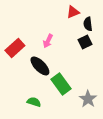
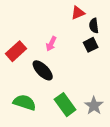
green rectangle: (61, 84) -> (65, 105), moved
green semicircle: (34, 102) -> (25, 102), moved, size x1.5

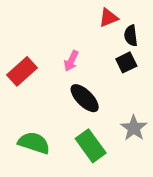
black ellipse: (43, 70) -> (85, 98), moved
gray star: (94, 106) -> (134, 128), moved

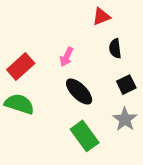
black semicircle: (131, 36) -> (115, 48), moved
black square: (126, 62) -> (126, 85), moved
green semicircle: (34, 143) -> (19, 104), moved

